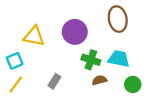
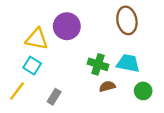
purple circle: (75, 32) -> (67, 26), moved
cyan square: (15, 61) -> (32, 66), moved, turned -35
gray rectangle: (54, 81) -> (54, 97), moved

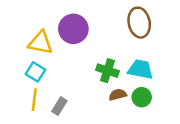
yellow line: (17, 91) -> (34, 100), moved, turned -30
green circle: (143, 91) -> (142, 97), moved

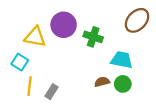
brown ellipse: (139, 23) -> (137, 20), moved, turned 55
green cross: (108, 71) -> (93, 37), moved
cyan square: (35, 72) -> (20, 62), moved

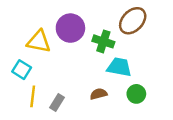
brown ellipse: (137, 20) -> (133, 21), moved
cyan trapezoid: (122, 60) -> (119, 67), moved
brown semicircle: (102, 82) -> (99, 94), moved

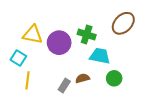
brown ellipse: (133, 21) -> (123, 23), moved
purple circle: (70, 28) -> (59, 43), moved
gray rectangle: (57, 102) -> (64, 85), moved

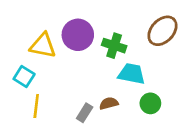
purple circle: (59, 43) -> (78, 35), moved

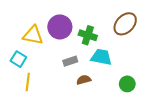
green circle: (150, 103) -> (127, 84), moved
gray rectangle: (85, 113) -> (70, 61), moved, turned 40

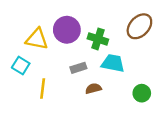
yellow line: (28, 82) -> (43, 89), moved

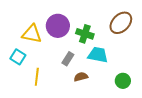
gray rectangle: (78, 68) -> (68, 59), turned -40

